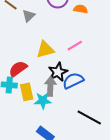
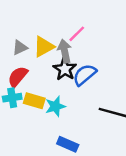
gray triangle: (29, 16) -> (20, 48), moved, turned 32
gray arrow: (50, 86) -> (65, 51), moved
yellow rectangle: (27, 92) -> (34, 101), turned -48

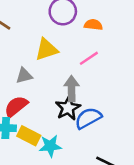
pink line: (77, 34) -> (89, 58), moved
yellow triangle: (44, 47) -> (46, 50), moved

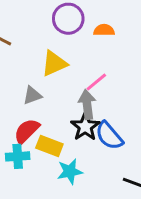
pink line: (89, 58) -> (96, 82), moved
blue semicircle: (88, 118) -> (109, 136), turned -96
yellow rectangle: (29, 136) -> (49, 146), moved

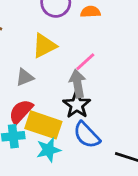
blue semicircle: (109, 136) -> (87, 135), moved
yellow rectangle: (49, 146) -> (43, 125), size x1.4
cyan star: (70, 171) -> (49, 150), moved

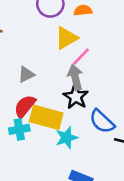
yellow triangle: (44, 46) -> (66, 38), moved
blue semicircle: (87, 135) -> (102, 121), moved
cyan star: (49, 150) -> (67, 138), moved

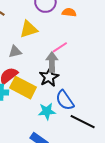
yellow triangle: (66, 38) -> (29, 29), moved
cyan star: (67, 138) -> (47, 111), moved

